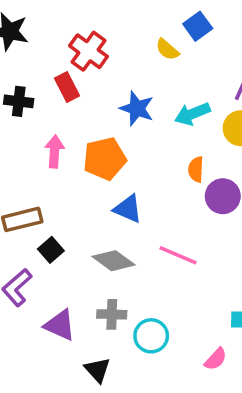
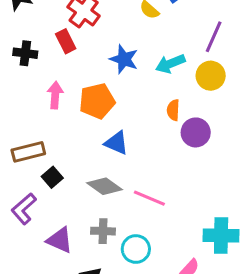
pink line: (178, 255) -> (149, 198), moved

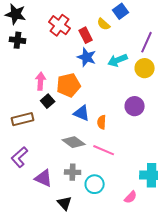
red rectangle: (66, 41) -> (86, 35), moved
black cross: (25, 53) -> (18, 40), moved
orange semicircle: (173, 110) -> (102, 122), moved
black square: (52, 177) -> (48, 101), moved

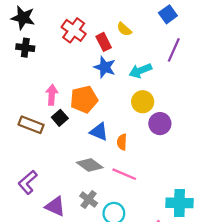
blue square: (121, 11) -> (168, 14), moved
yellow circle: (145, 68) -> (143, 102), moved
brown rectangle: (23, 119) -> (31, 125), moved, turned 35
gray cross: (73, 172) -> (89, 200), turned 35

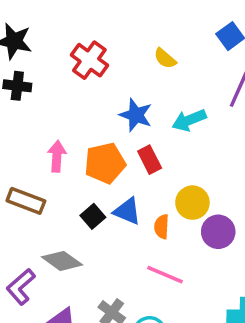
red rectangle: (104, 42) -> (150, 160), moved
yellow circle: (143, 102) -> (192, 203), moved
black square: (60, 118) -> (93, 216), moved
purple circle: (160, 124) -> (218, 232), moved
gray diamond: (90, 165) -> (62, 261), moved

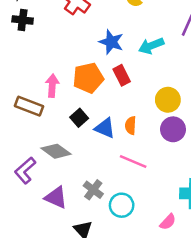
pink arrow: (57, 156) -> (52, 86), moved
yellow circle: (192, 203) -> (168, 100), moved
blue triangle: (127, 211) -> (105, 128), moved

